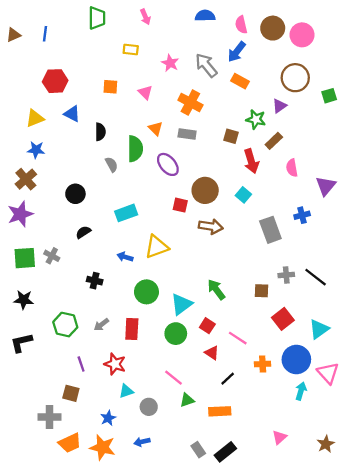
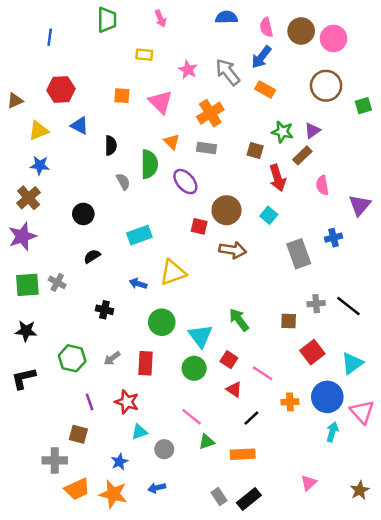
brown triangle: (13, 35) -> (15, 101), moved
pink triangle: (145, 92) -> (161, 102), size x1.5
orange cross: (190, 102) -> (210, 113), turned 30
purple triangle: (279, 106) -> (312, 131), moved
cyan triangle: (181, 304) -> (200, 336), turned -30

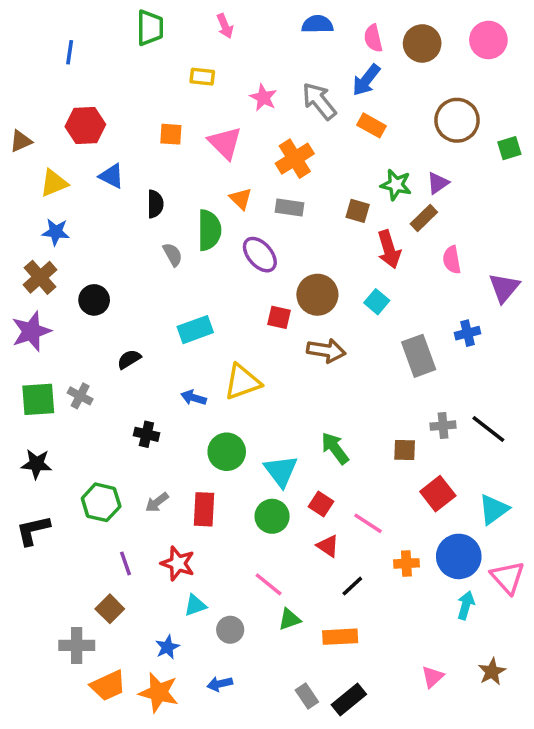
pink circle: (334, 38) -> (488, 40), moved
black circle: (83, 214) -> (94, 300), moved
brown square: (78, 434) -> (110, 609), turned 30
brown star: (360, 490) -> (492, 672), moved

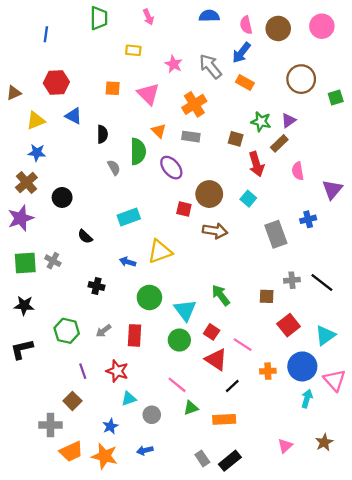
black semicircle: (129, 359) -> (85, 237), turned -105
red triangle: (328, 546) -> (216, 360), size x1.5

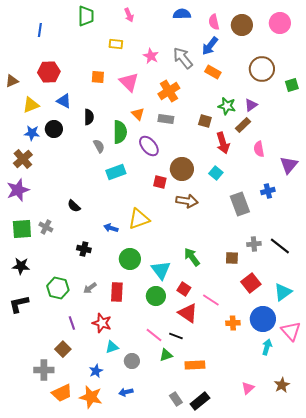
black circle: (62, 197) -> (54, 129), moved
cyan rectangle: (129, 217) -> (116, 172), moved
black line: (232, 386) -> (176, 336), moved, turned 64

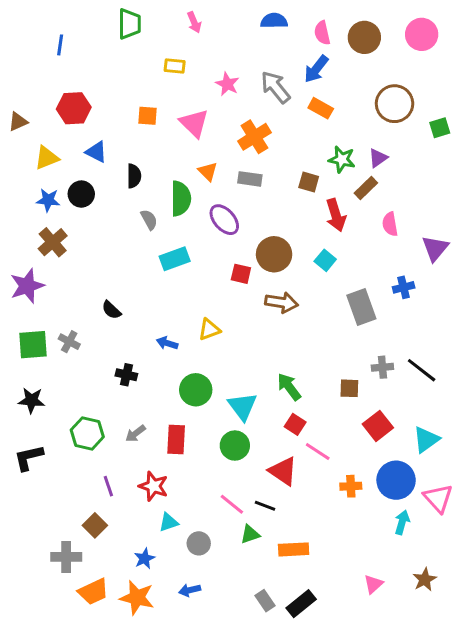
brown cross: (23, 159) -> (53, 242), moved
yellow triangle: (139, 219) -> (209, 330), size x0.7
red square: (184, 289) -> (295, 424), moved

